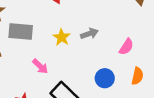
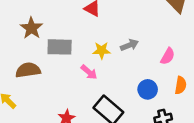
yellow star: (62, 37) -> (102, 50), turned -30
pink arrow: (40, 66) -> (89, 72), moved

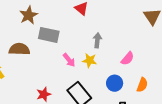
gray arrow: (129, 45) -> (97, 40), moved, turned -72
yellow star: (102, 50) -> (89, 60), moved
pink semicircle: (168, 56) -> (128, 59), moved

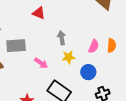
yellow star: (89, 60) -> (69, 57), moved
orange semicircle: (142, 85) -> (112, 45), moved

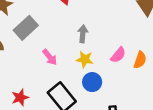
gray rectangle: (16, 46) -> (26, 28), turned -54
blue circle: (88, 72) -> (92, 82), moved

